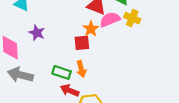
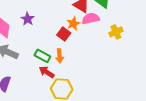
yellow cross: (132, 18) -> (116, 32), moved, turned 32
red square: (82, 43) -> (64, 34), turned 32

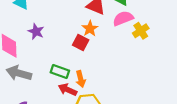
pink semicircle: (91, 18) -> (123, 18), moved
orange arrow: (60, 56) -> (81, 79), moved

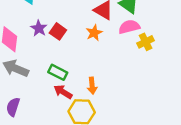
red square: (81, 42) -> (58, 31), moved
orange arrow: (81, 79) -> (92, 86), moved

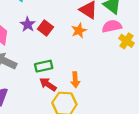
yellow cross: (146, 42) -> (127, 41), turned -32
green rectangle: (58, 72) -> (44, 66), turned -42

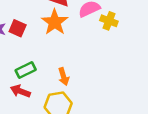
orange star: (79, 31) -> (55, 22), size x1.5
red arrow: (48, 84) -> (20, 91), moved

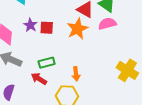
yellow cross: (109, 21) -> (127, 70), moved, size x1.5
red square: (18, 28) -> (47, 28), turned -32

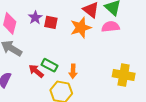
green rectangle: (47, 63) -> (49, 65), moved, turned 35
yellow cross: (127, 70) -> (124, 75), turned -30

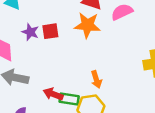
orange star: (81, 28) -> (87, 25), turned -30
green rectangle: (49, 65) -> (69, 99), moved

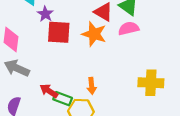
red square: (50, 31) -> (59, 32), size x1.5
purple star: (30, 32) -> (45, 14), moved

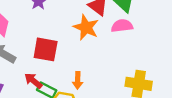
red square: (59, 32) -> (46, 49), moved

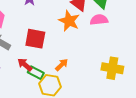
orange arrow: (78, 80) -> (62, 65), turned -136

